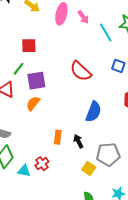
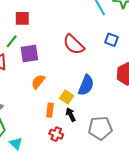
orange semicircle: (33, 103) -> (38, 82), moved
red cross: (42, 164) -> (56, 134), moved, turned -32
yellow square: (89, 168) -> (67, 97), moved
cyan triangle: (24, 171) -> (16, 143), turned 32

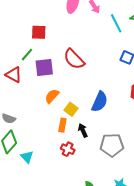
red semicircle: (74, 44) -> (74, 59), moved
yellow square: (67, 97) -> (71, 109), moved

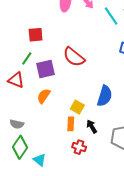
orange semicircle: (52, 96) -> (44, 96), moved

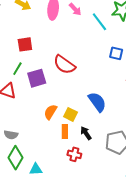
orange semicircle: (44, 96) -> (50, 112), moved
blue semicircle: (105, 96) -> (97, 102), turned -50
cyan triangle: (40, 160) -> (36, 169), turned -40

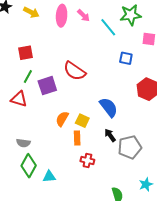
red square: (25, 44) -> (25, 53), moved
black arrow: (86, 133) -> (110, 135), moved

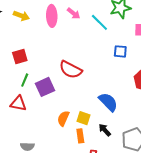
black arrow: (110, 135) -> (105, 130), moved

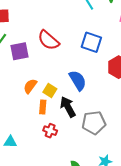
blue square: (120, 51) -> (91, 42), moved, size x1.5
black arrow: (105, 130) -> (68, 107), size x1.5

